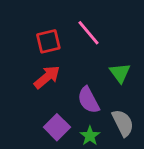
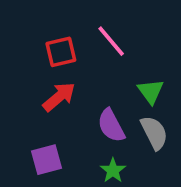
gray semicircle: (123, 123) -> (154, 133), moved
purple square: (57, 127) -> (47, 160), moved, turned 30

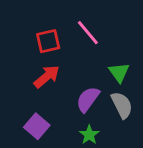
purple semicircle: (111, 126) -> (88, 99), turned 64
purple square: (47, 160) -> (37, 126), turned -35

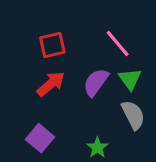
pink line: (88, 33) -> (118, 43), moved
purple semicircle: (88, 99) -> (96, 82), moved

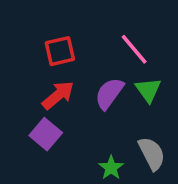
gray semicircle: (133, 115) -> (152, 154), moved
purple square: (40, 138) -> (46, 134), moved

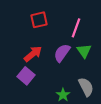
pink line: (134, 49) -> (76, 28), turned 60
red square: (60, 51) -> (39, 20), moved

